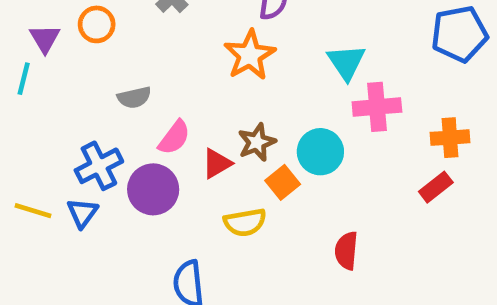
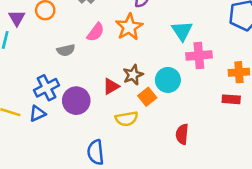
pink semicircle: (174, 138) -> (96, 32), moved
red rectangle: (436, 187) -> (231, 99), turned 42
blue triangle: (82, 213) -> (37, 114), turned 30

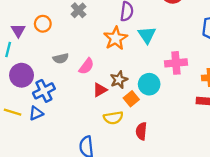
cyan triangle: (182, 31) -> (147, 35), moved
pink semicircle: (96, 32) -> (86, 66), moved
purple circle: (76, 101) -> (22, 75), moved
red semicircle: (182, 134) -> (141, 131), moved

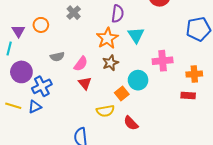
brown star: (119, 80) -> (110, 63), moved
red triangle: (100, 90) -> (85, 83), moved, turned -40
red semicircle: (141, 131) -> (131, 123), turned -49

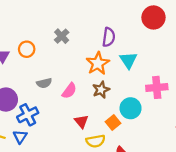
red triangle: (85, 83) -> (81, 121), moved
blue triangle: (35, 107) -> (20, 137), turned -32

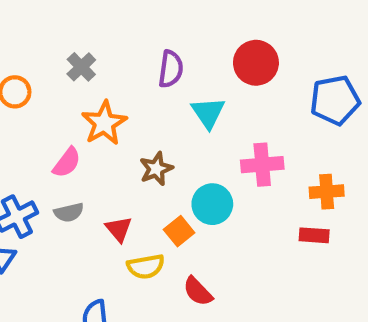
red circle: (153, 17) -> (256, 63), moved
orange star: (98, 63) -> (104, 123), moved
gray semicircle: (44, 83) -> (69, 212), moved
pink semicircle: (69, 91) -> (67, 163), moved

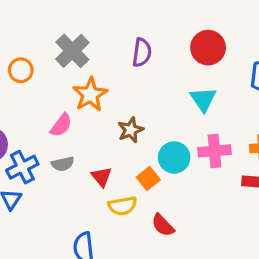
gray cross: (81, 67) -> (72, 51), size x1.5
cyan triangle: (208, 113) -> (203, 99), moved
pink cross: (262, 165) -> (214, 151), moved

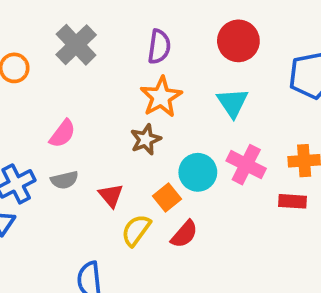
orange star: (90, 94) -> (161, 97), moved
pink cross: (214, 151) -> (246, 165), turned 32
yellow semicircle: (122, 206) -> (136, 230), turned 136
red semicircle: (163, 225) -> (184, 234), moved, turned -95

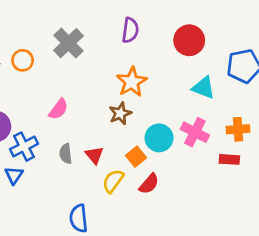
purple semicircle: (159, 47) -> (130, 30), moved
cyan triangle: (233, 103) -> (204, 88), moved, turned -35
gray semicircle: (64, 180) -> (66, 154), moved, turned 96

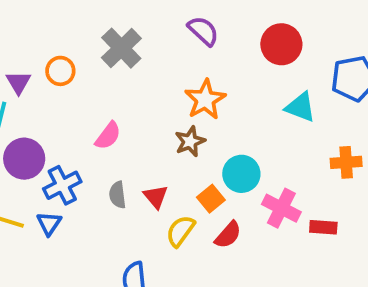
purple semicircle: (130, 30) -> (203, 31), turned -55
pink cross: (195, 132) -> (281, 208), moved
red rectangle: (229, 159) -> (323, 227), moved

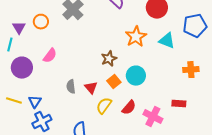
orange star: (205, 100) -> (136, 37), moved
pink semicircle: (108, 136) -> (50, 56), moved
blue cross: (62, 185) -> (42, 122), moved
orange square: (211, 199) -> (114, 82), moved
pink cross: (281, 208) -> (153, 117), moved

